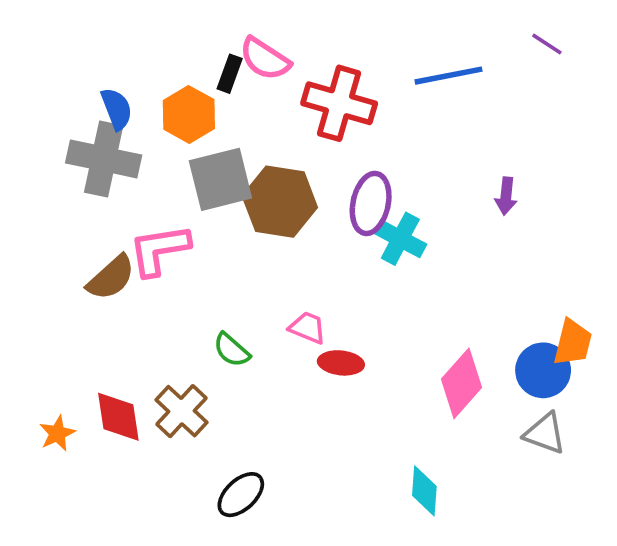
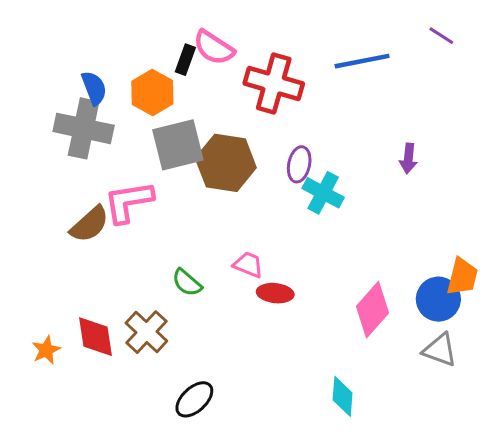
purple ellipse: (371, 203) -> (299, 164), size x0.7

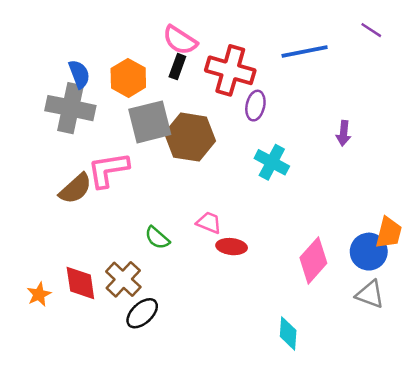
black rectangle: (185, 60) -> (177, 67), moved
purple ellipse: (299, 164) -> (255, 106), moved
black ellipse: (194, 399) -> (142, 313), moved

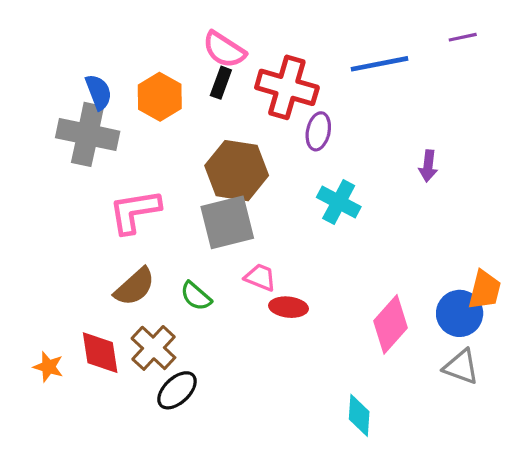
purple line: (371, 30) -> (463, 37), turned -45
gray square: (150, 122) -> (227, 222), moved
brown semicircle: (75, 189) -> (135, 287), moved
orange star: (39, 294) -> (48, 367), turned -30

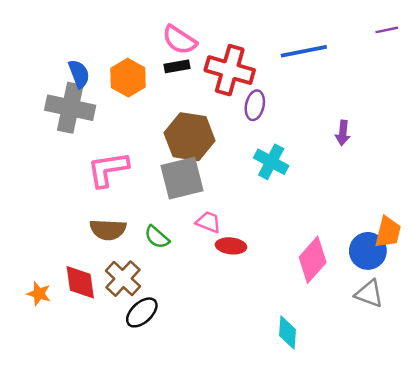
purple line: (463, 37) -> (387, 30), moved
black rectangle: (221, 83) -> (177, 66), turned 60
brown semicircle: (135, 287) -> (108, 230), turned 45

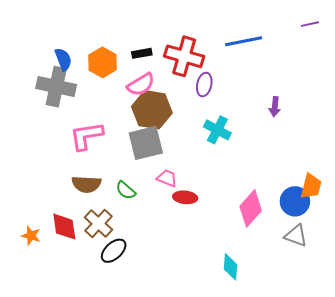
pink semicircle: (179, 40) -> (141, 85), moved, turned -64

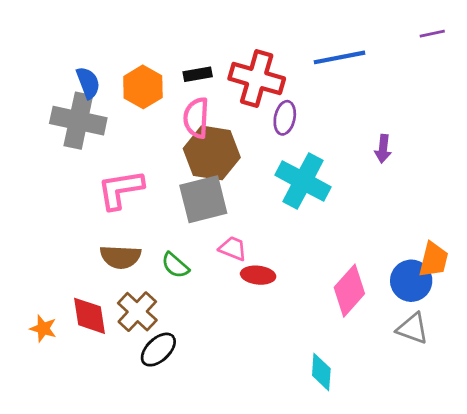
pink semicircle: (141, 85) -> (196, 118), turned 124
cyan cross: (217, 130) -> (303, 181), size x1.4

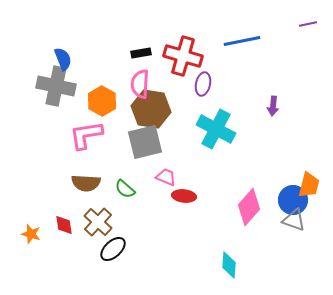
orange hexagon: (143, 87) -> (102, 101), moved
red diamond: (90, 316) -> (64, 225), size x0.7
gray triangle: (413, 328) -> (294, 220), moved

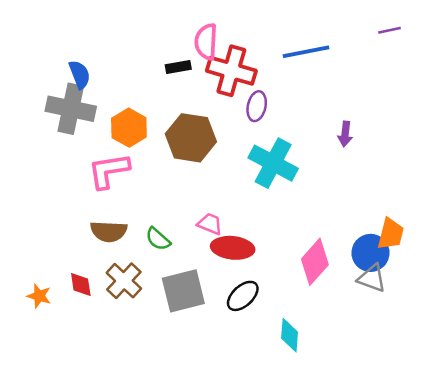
pink semicircle: (140, 84) -> (206, 42), moved
gray square: (145, 142) -> (183, 291), moved
red ellipse: (184, 196) -> (233, 248), size x1.4
black ellipse: (113, 249) -> (243, 296), moved

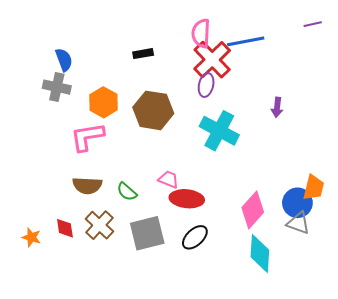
pink semicircle: (206, 42) -> (201, 33), moved
red cross: (231, 71) -> (212, 60), moved, turned 30
gray cross: (71, 109) -> (57, 87), size x0.7
cyan diamond: (290, 335) -> (260, 254), moved, size x1.4

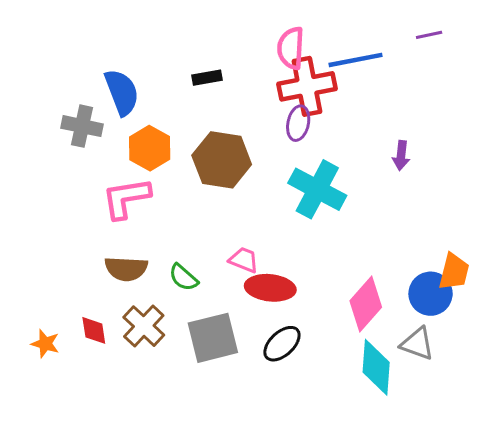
purple line: (313, 24) -> (429, 35), moved
blue semicircle: (64, 60) -> (122, 92), moved, size x1.4
red cross: (212, 60) -> (307, 86), turned 33
gray triangle: (298, 223) -> (417, 344), moved

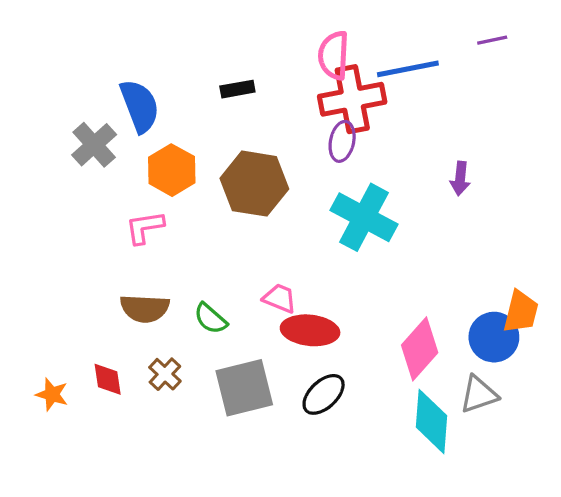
gray cross: (82, 126) -> (94, 145), turned 36
pink L-shape: (126, 198) -> (145, 227), size x0.7
brown cross: (144, 326) -> (165, 374), size x0.7
gray triangle: (417, 344) -> (479, 394), turned -39

